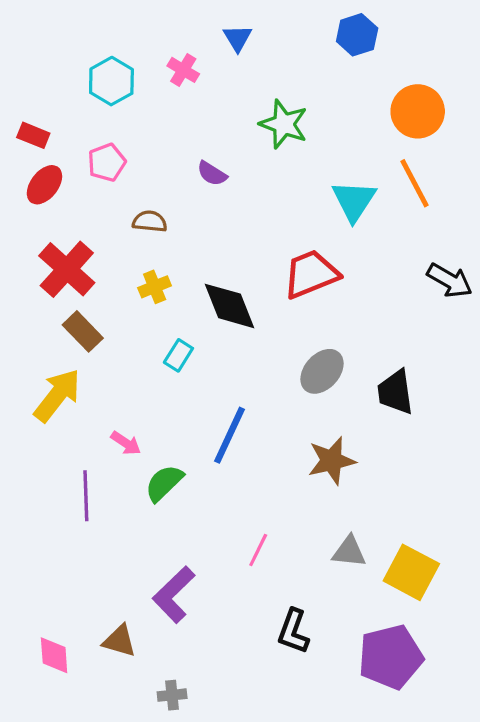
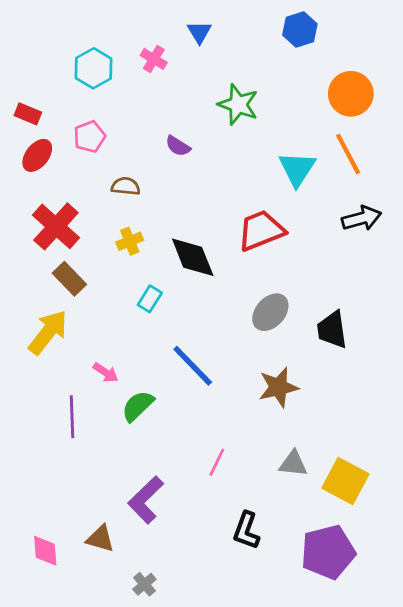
black arrow: (450, 280) -> (362, 218), moved, turned -45
blue line: (229, 435) -> (193, 366), turned -69
gray cross: (172, 695) -> (144, 584), turned -35

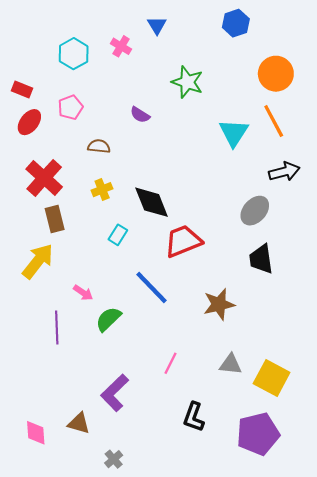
red trapezoid: (261, 230) -> (183, 241), moved
brown rectangle: (69, 279) -> (55, 219), turned 30
gray ellipse: (270, 312) -> (255, 211), moved

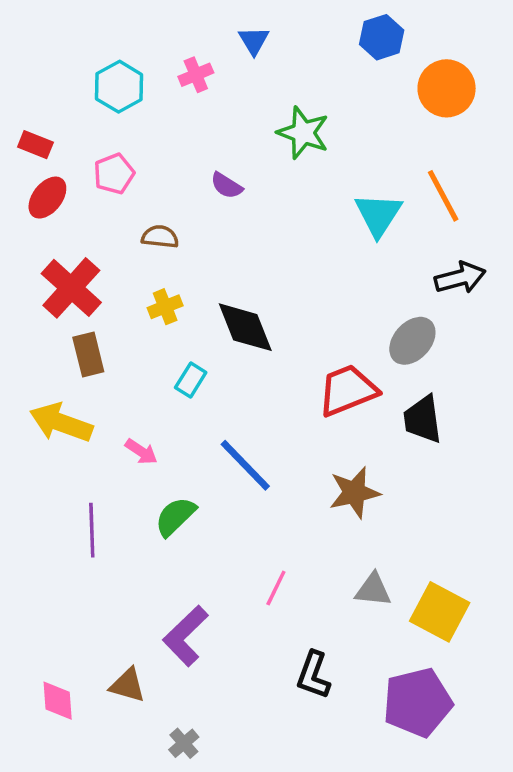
pink cross: (121, 46) -> (196, 75), turned 36
orange circle: (276, 74) -> (447, 88), moved
red trapezoid: (183, 241) -> (348, 390), moved
yellow arrow: (38, 261) -> (61, 423), turned -108
pink arrow: (83, 293) -> (141, 452), moved

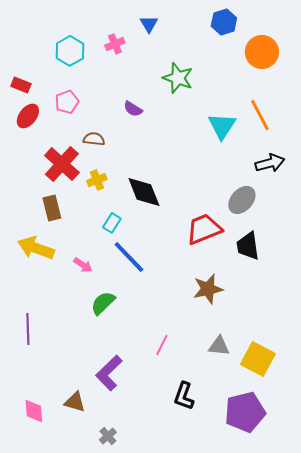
red cross: (71, 288) -> (62, 164), moved
blue line: (245, 465) -> (129, 257), moved
purple line: (92, 530) -> (28, 329), moved

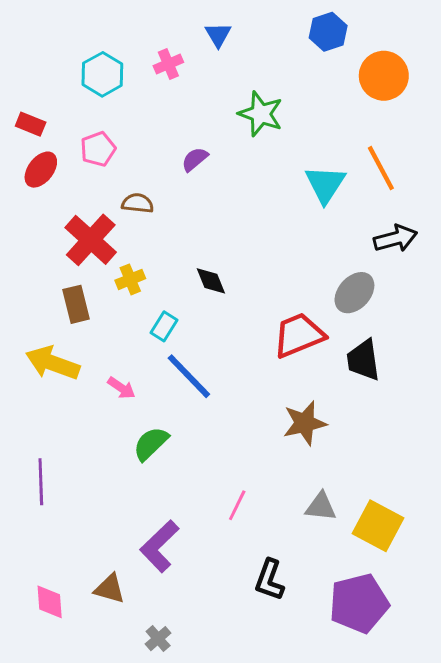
purple semicircle: (133, 109) -> (195, 159), turned 108
yellow cross: (97, 180) -> (130, 279), moved
black diamond: (144, 192) -> (211, 281), size x0.6

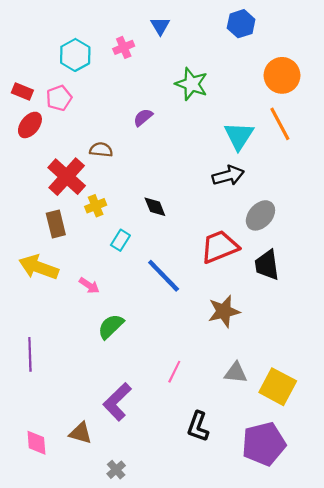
orange circle: (384, 76) -> (282, 75), moved
pink pentagon: (98, 149) -> (59, 98), moved
black arrow: (396, 238) -> (228, 176), moved
blue line: (189, 376) -> (164, 276), moved

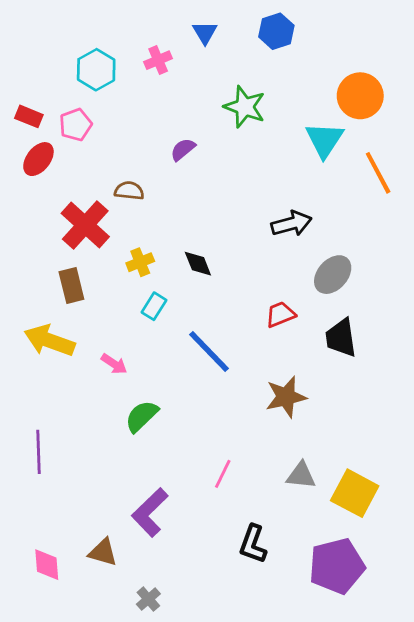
blue hexagon: (241, 24) -> (276, 31), moved
orange line: (280, 124) -> (378, 173), moved
cyan triangle: (239, 136) -> (324, 140), moved
yellow cross: (96, 206) -> (140, 262), moved
red trapezoid: (220, 247) -> (280, 314), size x0.6

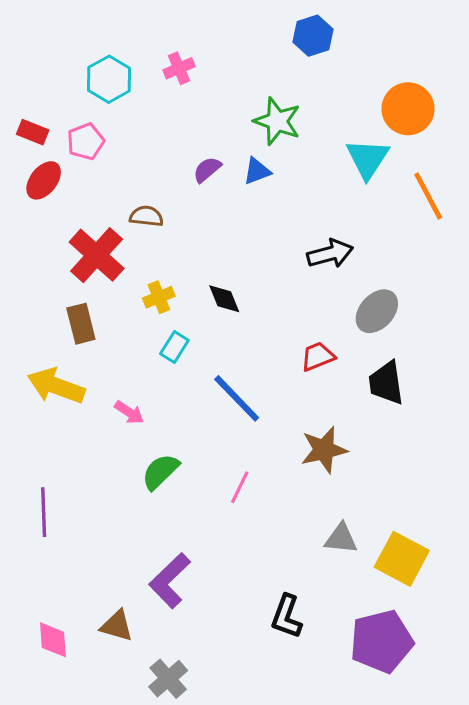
blue triangle: (205, 33) -> (257, 171), moved, turned 40
pink line: (223, 474) -> (240, 487), moved
gray cross: (148, 599) -> (168, 679), size x1.4

